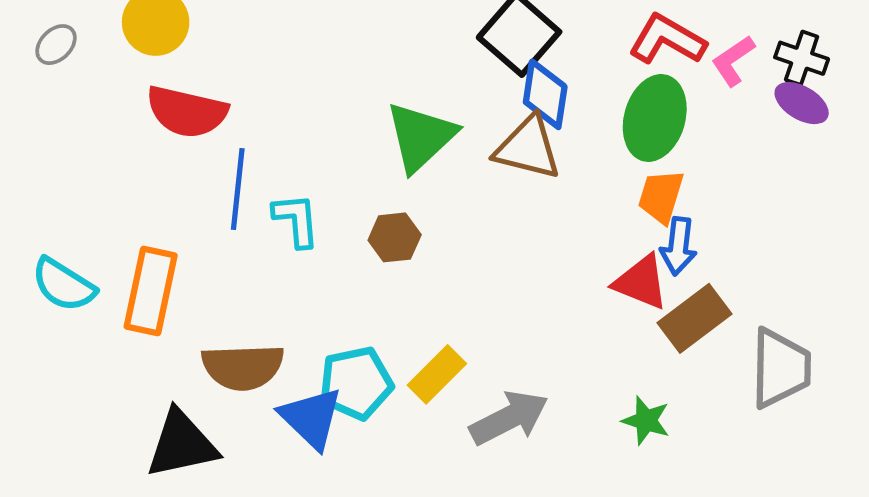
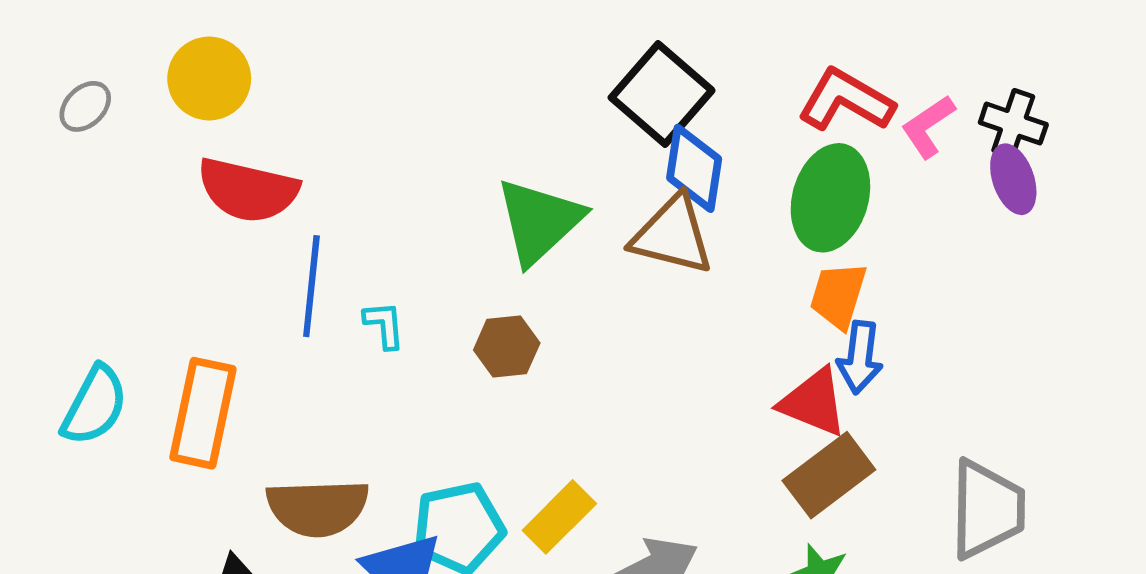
purple ellipse: (802, 103) -> (1013, 179), turned 40
cyan L-shape: (296, 220) -> (384, 325), size x0.7
cyan semicircle: (63, 285) -> (95, 405), turned -94
brown rectangle: (695, 318) -> (829, 475), moved

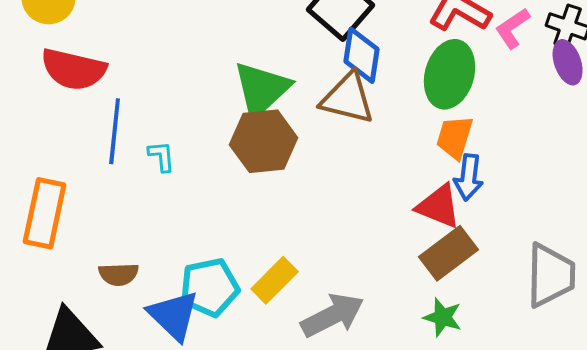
brown hexagon: (507, 347) -> (264, 141), moved, size x1.6
brown semicircle: (318, 508) -> (119, 274), size x0.6

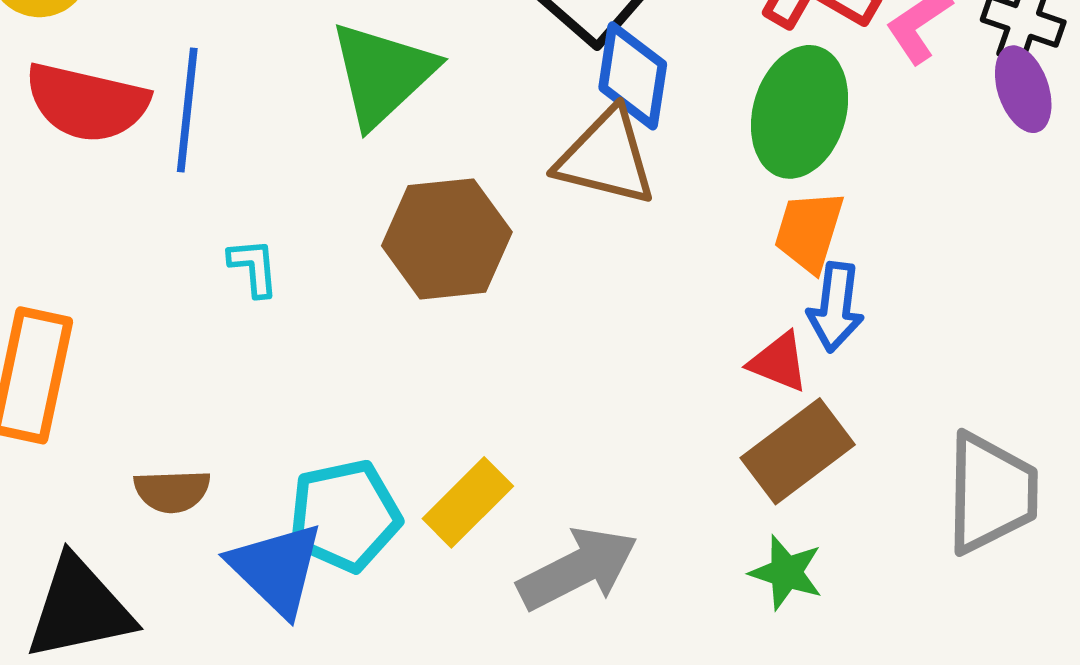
green triangle: (262, 89) -> (383, 74), moved
blue line: (115, 131) -> (187, 110), moved
red triangle: (439, 206) -> (779, 362), size x0.7

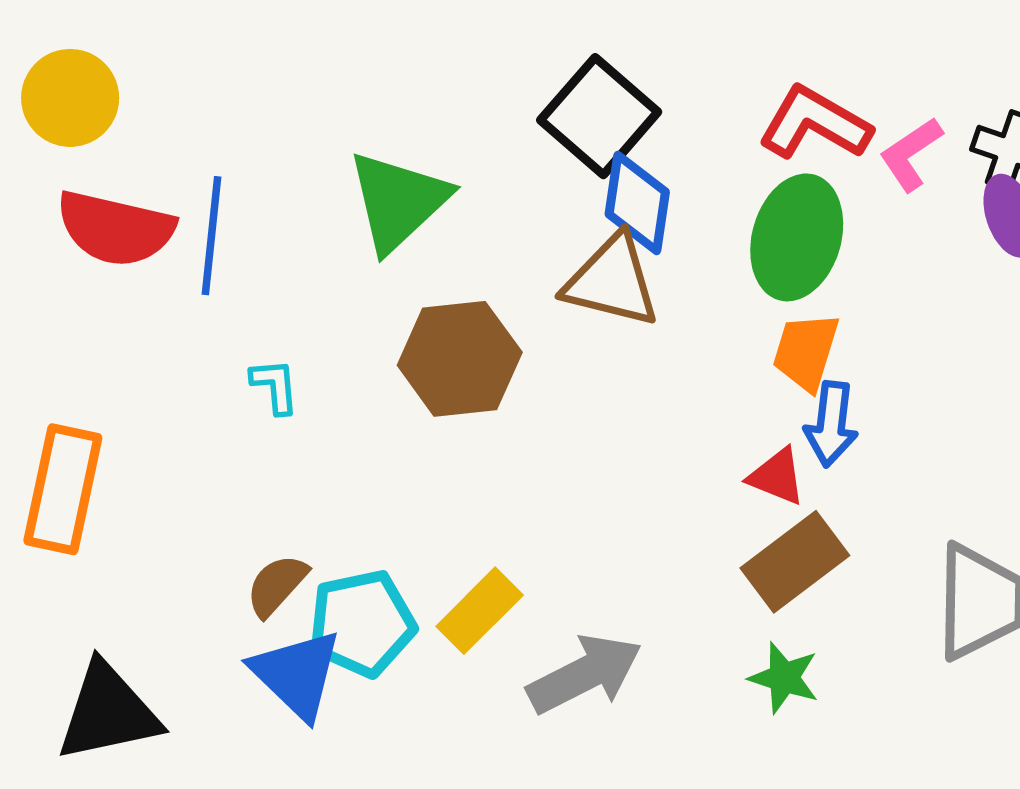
brown semicircle: (172, 491) -> (277, 585), moved, turned 134

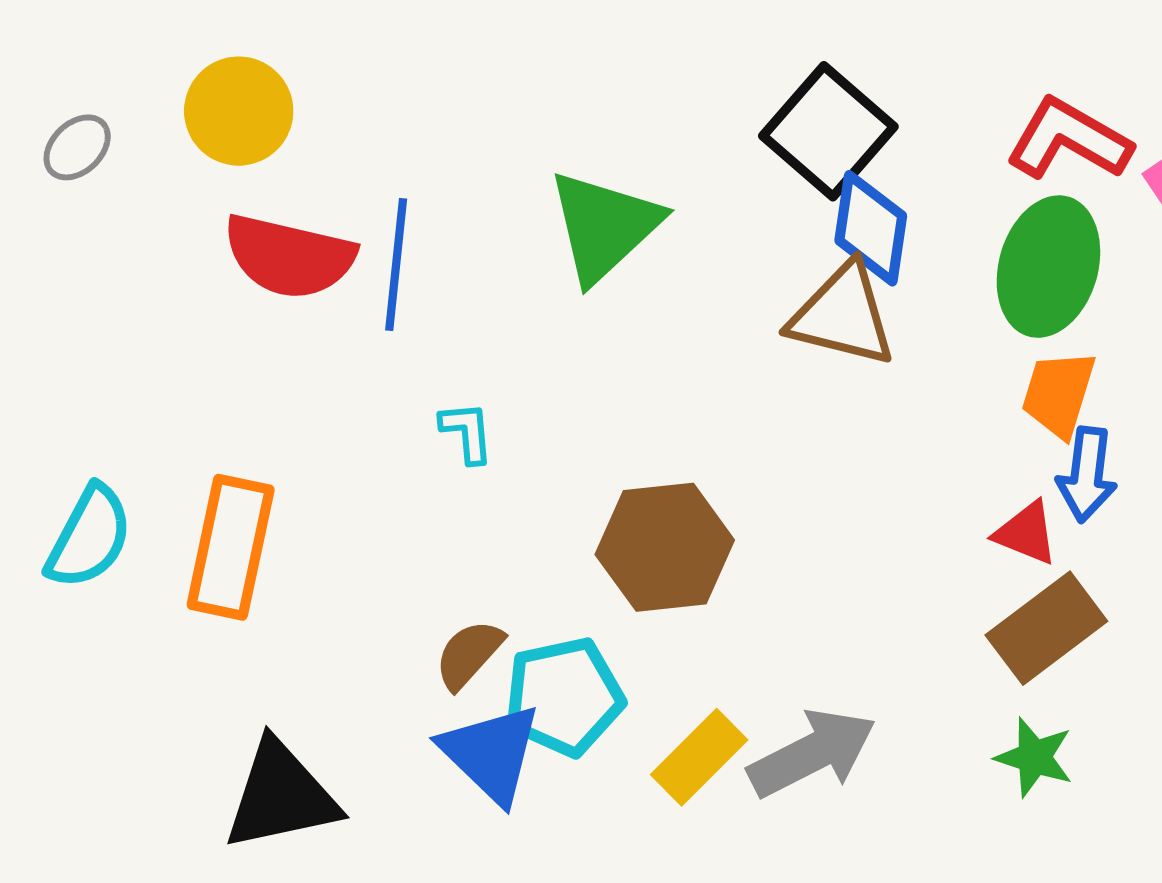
brown hexagon: (460, 359) -> (665, 547), moved
yellow rectangle: (480, 611) -> (699, 757), moved

